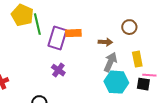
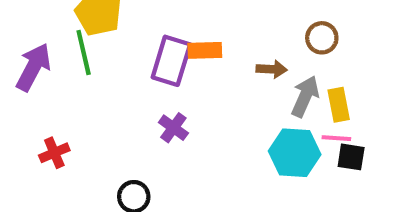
green line: (37, 24) -> (84, 52), moved
gray arrow: (110, 62) -> (305, 96), moved
pink line: (149, 75) -> (336, 138), moved

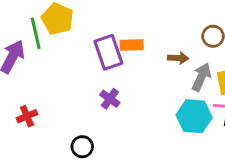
green line: (84, 52) -> (36, 33), moved
purple rectangle: (171, 61) -> (108, 52), turned -36

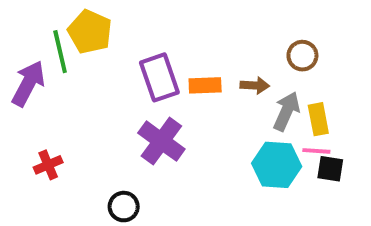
orange rectangle: (132, 45) -> (205, 85), moved
purple cross: (110, 99) -> (161, 141), size x1.6

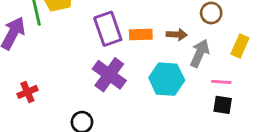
yellow rectangle: (318, 119) -> (240, 46), moved, turned 35
cyan hexagon: (277, 165) -> (167, 79), moved
black square: (330, 169) -> (223, 105), moved

